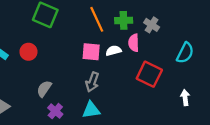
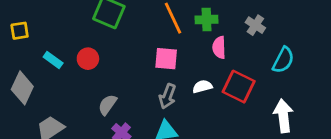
gray cross: (152, 25) -> (255, 25), moved
white semicircle: (114, 51) -> (202, 87), moved
white arrow: (185, 98) -> (283, 116), size x1.6

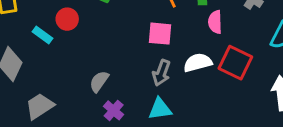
red circle: (88, 59) -> (67, 19), moved
white semicircle: (202, 87) -> (198, 63), size x1.4

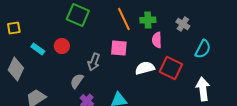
red circle: (67, 19) -> (62, 46), moved
gray arrow: (161, 73) -> (94, 62), moved

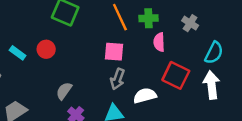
gray arrow: (94, 62) -> (118, 79), moved
white semicircle: (145, 68) -> (145, 96), moved
white arrow: (203, 89) -> (212, 85), moved

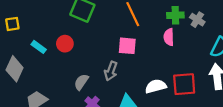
green cross: (148, 18) -> (175, 15), moved
red square: (176, 75) -> (184, 84), moved, turned -30
gray arrow: (118, 79) -> (111, 71), moved

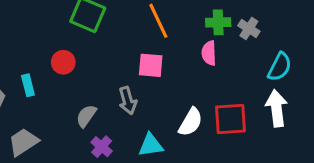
cyan rectangle: (39, 47) -> (28, 85), moved, turned 40
gray arrow: (111, 71) -> (128, 101), turned -36
white semicircle: (156, 86) -> (191, 122), turned 135

